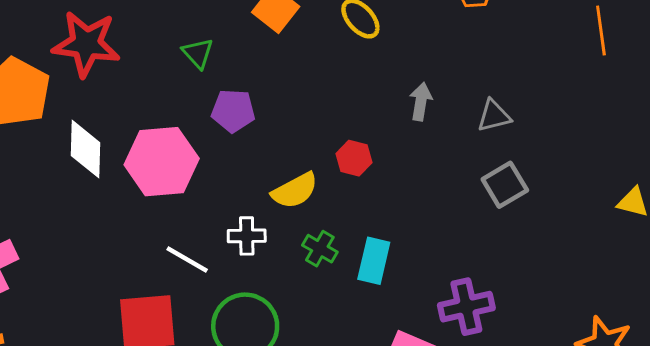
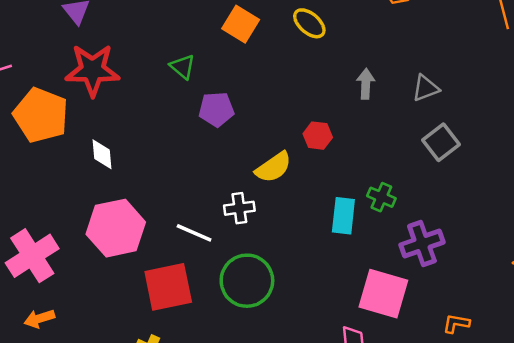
white diamond: (85, 149) -> (102, 154), size x0.7
pink hexagon: (162, 162) -> (116, 228), moved
green cross: (320, 249) -> (381, 197), moved

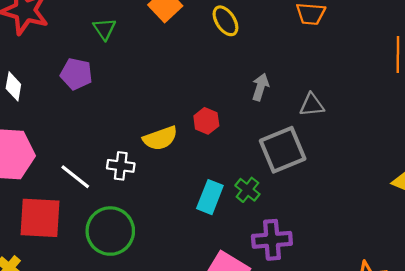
purple pentagon: (216, 109) -> (76, 74), moved
gray square: (441, 142) -> (283, 150), moved, size x1.4

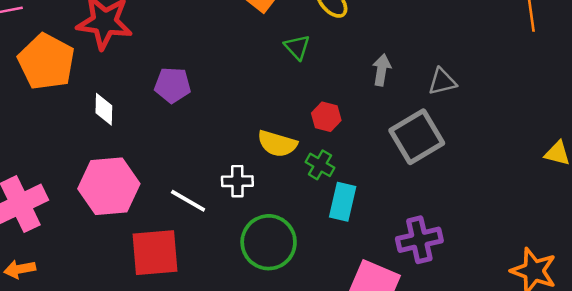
green triangle: (104, 29) -> (297, 47), moved
yellow semicircle: (160, 138) -> (277, 144), turned 44
green cross: (247, 190) -> (320, 165), moved
green circle: (110, 231) -> (269, 242), moved

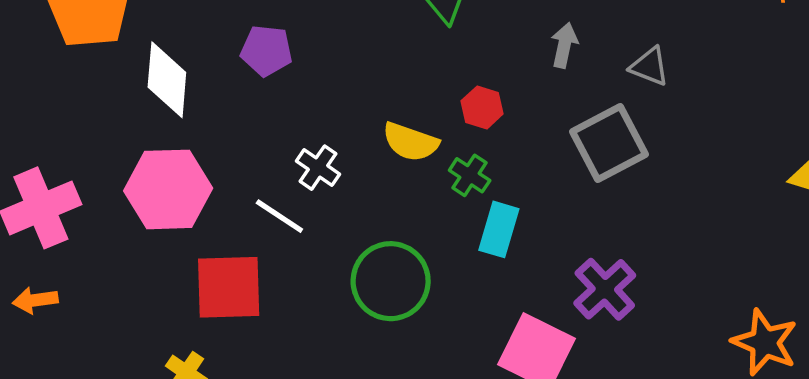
gray triangle: (442, 82) -> (650, 67), turned 32
white diamond: (104, 109) -> (167, 80), size x1.6
white cross: (237, 181) -> (318, 168), moved, turned 32
purple cross: (419, 240) -> (605, 289), turned -33

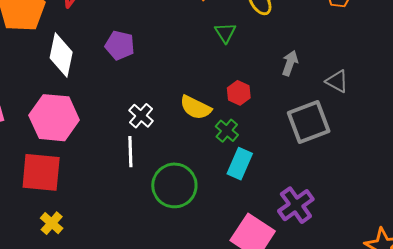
white line: (279, 216) -> (130, 152), moved, turned 48
red square: (229, 287) -> (41, 172), moved

